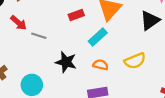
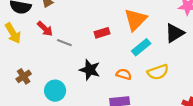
red rectangle: (76, 15) -> (102, 33), moved
cyan rectangle: (98, 37) -> (141, 47), moved

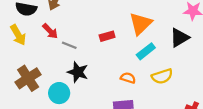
black star: (90, 70) -> (78, 72), moved
brown cross: (24, 76) -> (28, 78), size x1.6

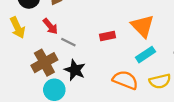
orange triangle: (141, 24) -> (143, 26), turned -35
brown cross: (28, 78) -> (44, 63), moved
orange semicircle: (128, 78) -> (125, 80), size x1.6

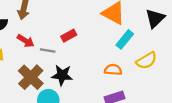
red rectangle: (107, 36) -> (69, 36), moved
orange semicircle: (125, 80) -> (113, 70), size x0.7

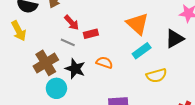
red arrow: (26, 41) -> (72, 23), moved
orange semicircle: (113, 70) -> (104, 63), moved

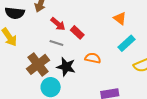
orange triangle: (137, 24) -> (120, 18), size x0.6
red rectangle: (91, 34) -> (77, 32), turned 64

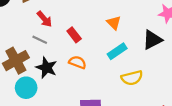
red rectangle: (77, 32) -> (74, 35), moved

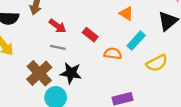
orange semicircle: (78, 62) -> (113, 53), moved

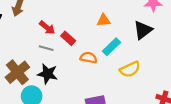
orange triangle: (126, 13) -> (104, 20), turned -40
red arrow: (58, 26) -> (47, 28), moved
gray line: (58, 47) -> (46, 48), moved

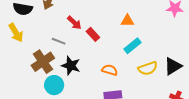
black triangle: (143, 30) -> (173, 66), moved
gray line: (46, 48) -> (59, 41), moved
orange semicircle: (89, 58) -> (110, 70), moved

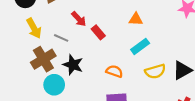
yellow arrow: (16, 33) -> (34, 28), moved

